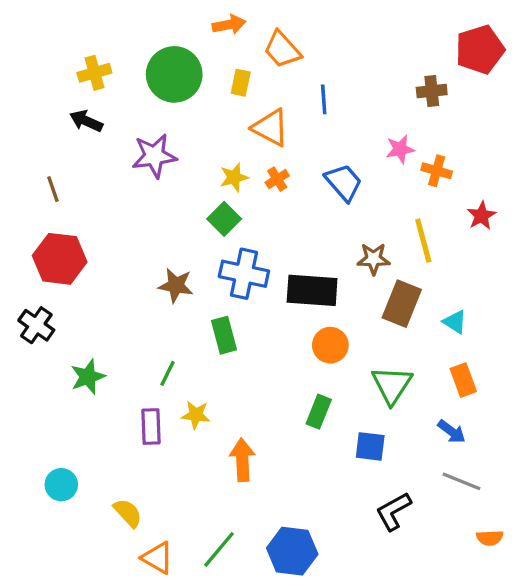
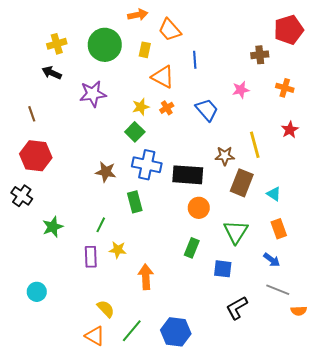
orange cross: (437, 171) -> (285, 88), moved
yellow semicircle: (128, 513) -> (106, 309), moved
orange semicircle: (490, 538) -> (299, 311), moved

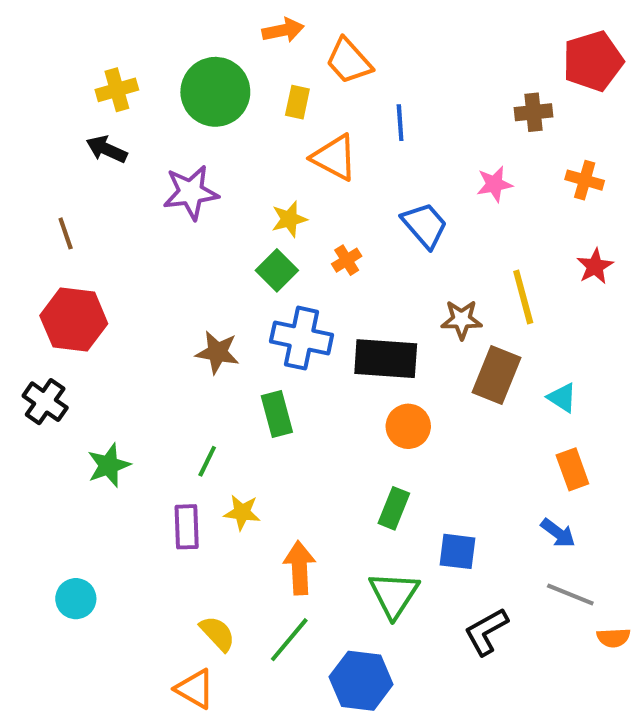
orange cross: (167, 108) -> (347, 260), moved
green triangle: (236, 232) -> (394, 595), moved
green line: (132, 331) -> (289, 640), moved

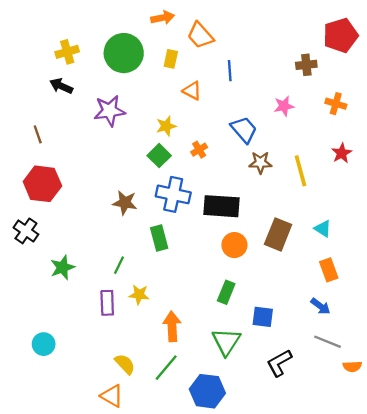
orange triangle: (334, 157) -> (192, 91), size x0.7
brown star: (462, 320) -> (260, 163), moved
brown rectangle: (496, 375) -> (278, 234), moved

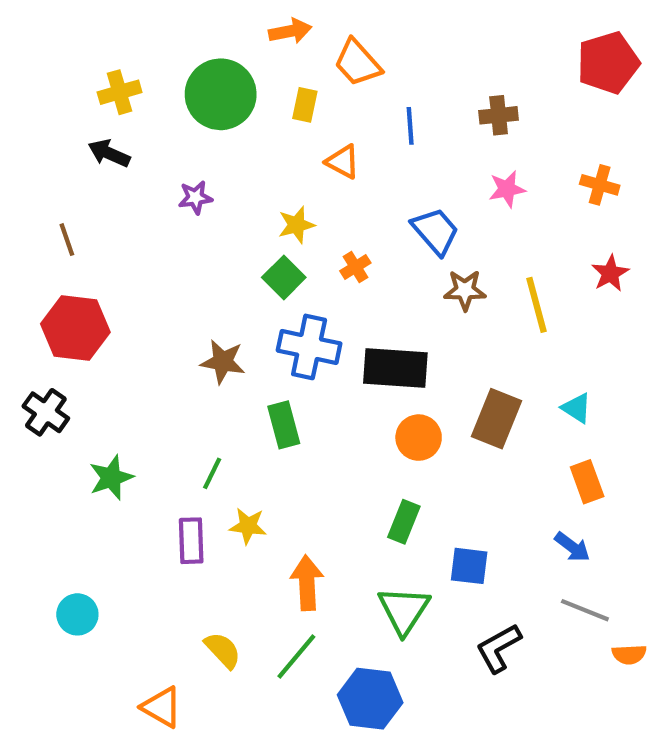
brown cross: (306, 65) -> (499, 115), moved
purple star: (110, 111) -> (195, 197), size x0.6
orange triangle: (112, 396) -> (162, 707), moved

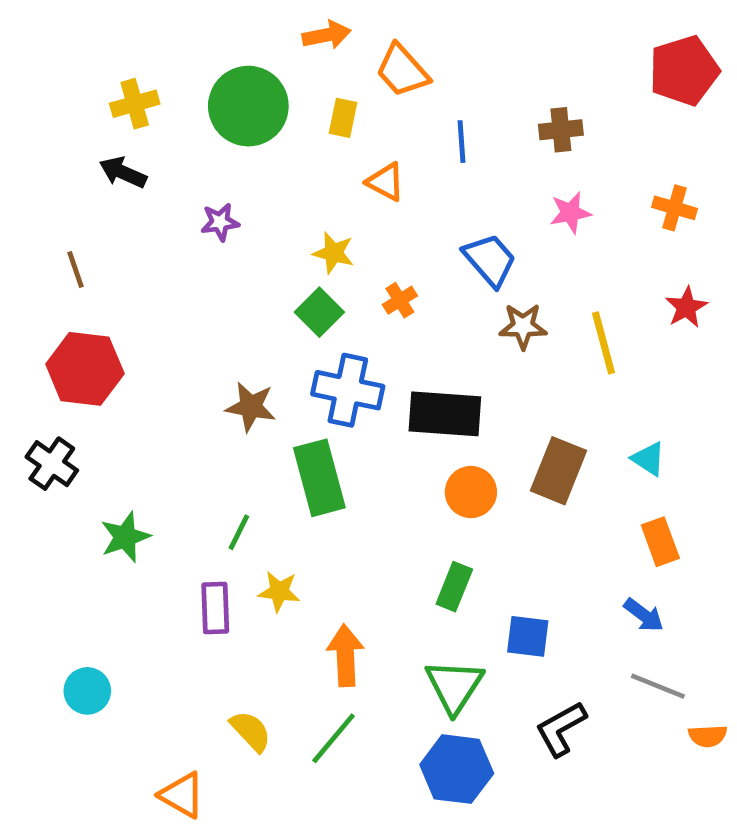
yellow star: (296, 225) -> (334, 253), turned 30
green rectangle: (284, 425) -> (319, 478), size x1.4
blue hexagon: (370, 699) -> (457, 769), moved

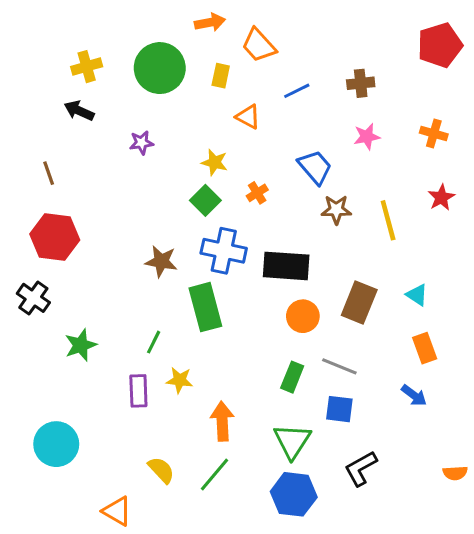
blue line: (461, 142) -> (297, 91), turned 68
gray line: (658, 686) -> (339, 366), moved
cyan circle: (87, 691) -> (56, 444), size x1.5

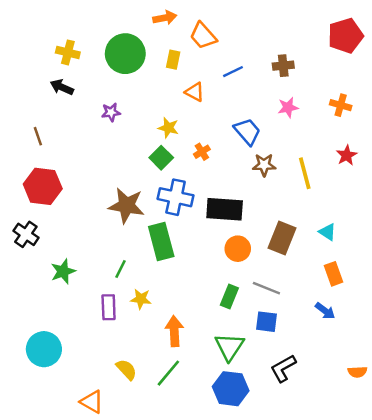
yellow cross: (87, 67) -> (68, 52), turned 30
brown star: (161, 261) -> (126, 206), size x1.4

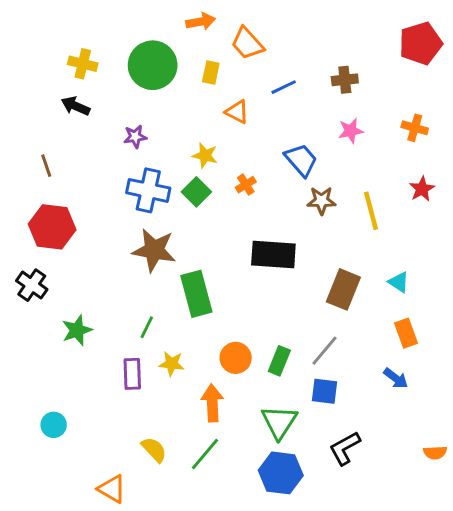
blue cross: (176, 197) -> (148, 190), moved
orange circle: (238, 249) -> (236, 358), moved
gray line: (266, 288) -> (324, 351), turned -72
cyan circle: (44, 349) -> (54, 425), size x0.6

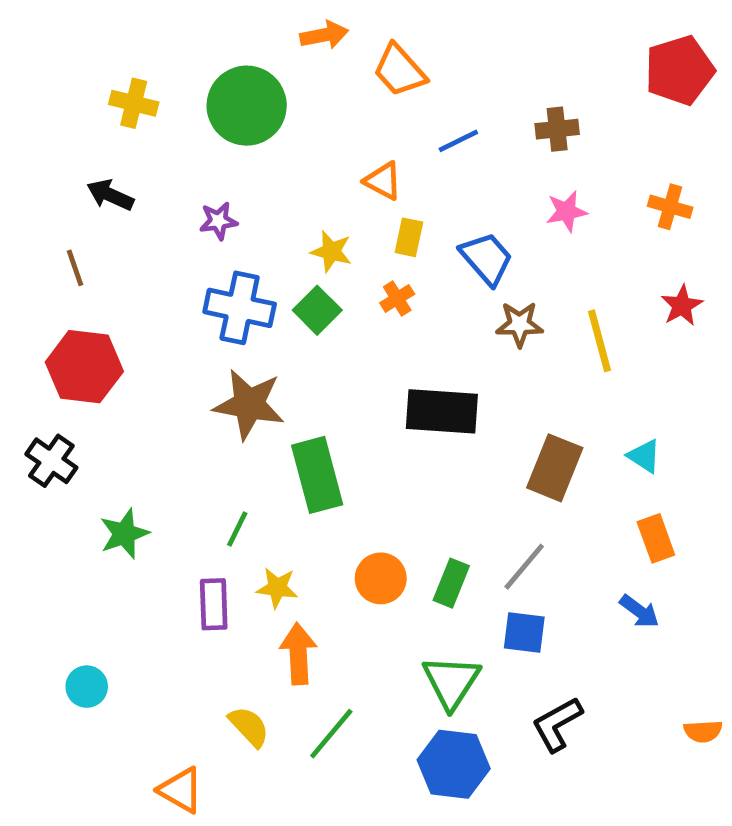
yellow rectangle: (211, 72) -> (409, 237), moved
black arrow: (75, 106) -> (110, 195), moved
orange arrow: (212, 403) -> (298, 654), moved

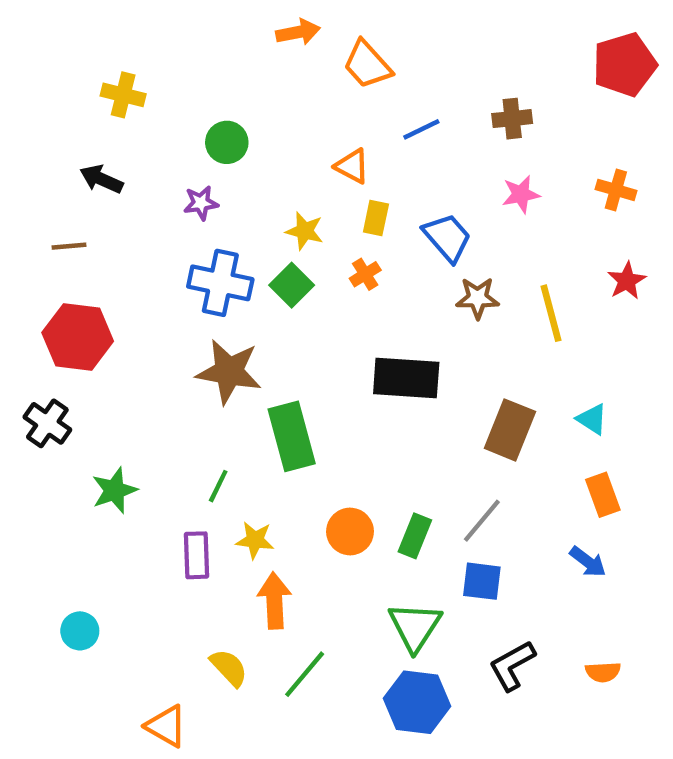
green circle: (247, 106) -> (227, 142), moved, size x0.6
brown line: (75, 268) -> (69, 246), turned -76
orange semicircle: (703, 731) -> (603, 672), moved

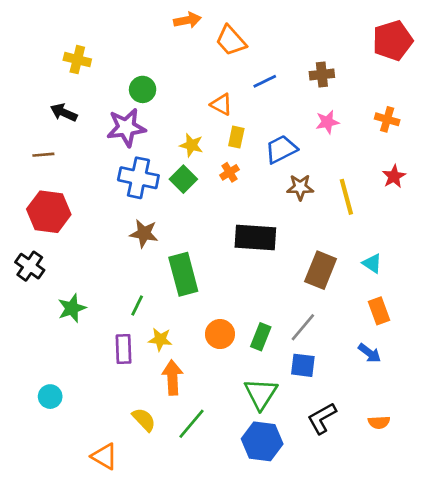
purple star: (201, 203) -> (126, 127), size x1.8
blue trapezoid: (447, 237) -> (281, 149), turned -76
brown star: (229, 372) -> (144, 233), size x0.7

